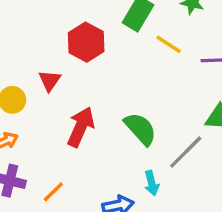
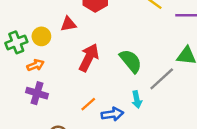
red triangle: (50, 81) -> (68, 24), turned 42
orange line: (53, 192) -> (88, 104), moved

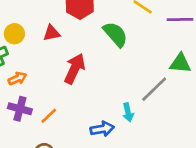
yellow circle: (41, 36) -> (14, 34), moved
green semicircle: (131, 61) -> (115, 34), moved
orange line: (88, 104) -> (49, 116), moved

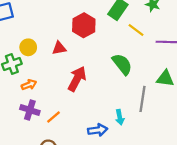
green semicircle: (115, 34) -> (122, 64), moved
gray line: (154, 89) -> (143, 99), turned -40

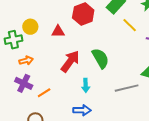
green semicircle: (122, 64) -> (100, 58), moved
gray line: (143, 99) -> (127, 88), turned 60
cyan arrow: (120, 117) -> (86, 85), moved

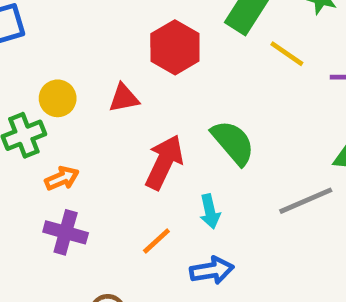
orange line: (44, 93) -> (156, 241), moved

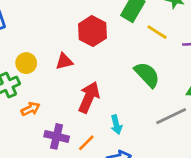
green semicircle: (233, 143) -> (147, 75), moved
purple cross: (66, 232) -> (57, 136), moved

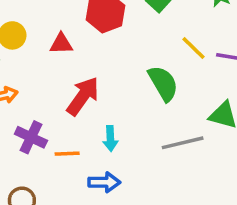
yellow line: (157, 32) -> (194, 48), moved
orange line: (86, 143) -> (67, 154), turned 30

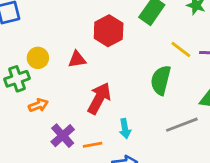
green semicircle: (163, 83) -> (161, 80), turned -128
purple cross: (31, 137) -> (63, 136), turned 30

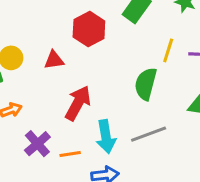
yellow line: (181, 50) -> (168, 50), turned 70
gray line: (182, 125) -> (149, 134), moved
cyan arrow: (125, 129) -> (106, 137), size x1.5

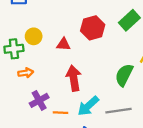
red arrow: (78, 103) -> (74, 78), turned -50
cyan arrow: (106, 137) -> (88, 106), turned 45

